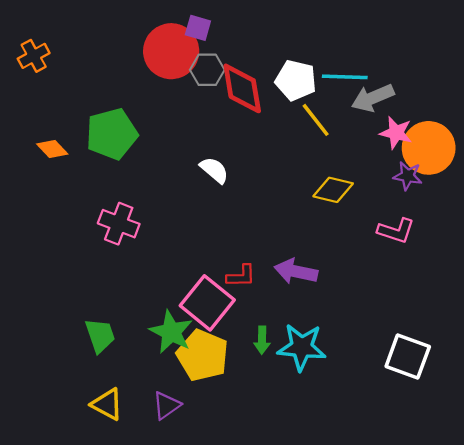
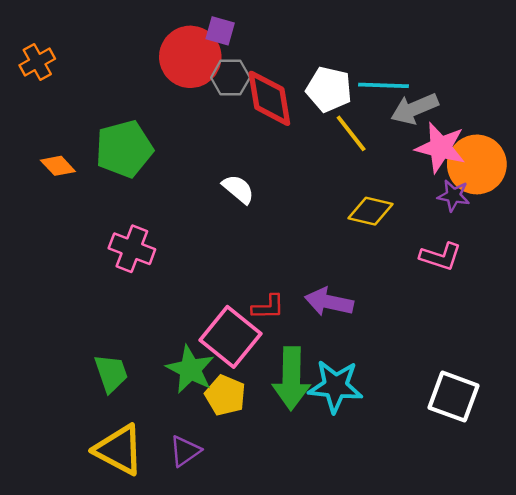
pink star: (396, 133) -> (441, 148), size x1.4
green arrow: (262, 340) -> (291, 378), size x2.0
yellow pentagon: (203, 355) -> (225, 395), size x0.7
yellow triangle: (107, 404) -> (119, 450), size x1.4

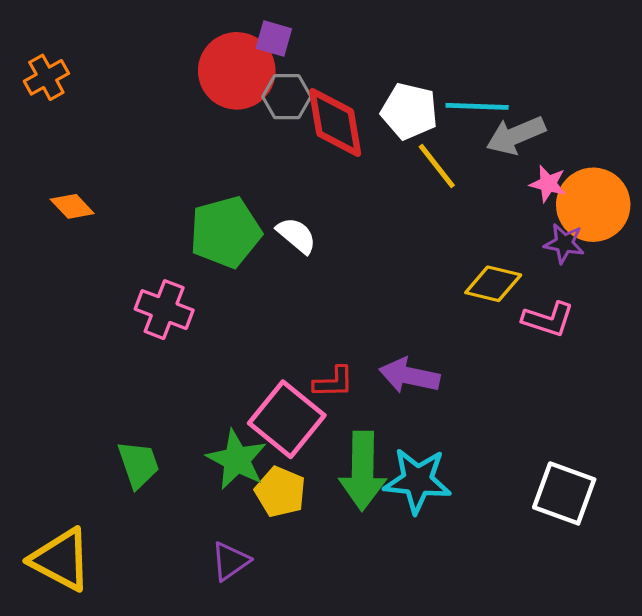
pink star: (441, 148) -> (548, 184), size x0.6
green pentagon: (124, 149) -> (225, 232), moved
yellow diamond: (371, 211) -> (493, 284), moved
yellow triangle: (119, 450) -> (61, 560), moved

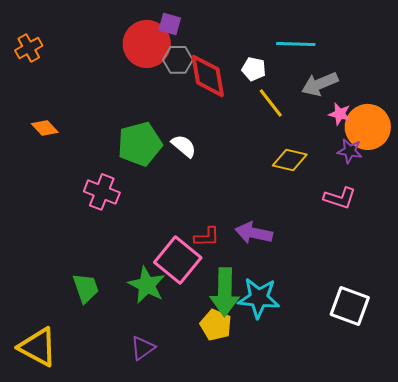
cyan line: (477, 106) -> (296, 44), moved
white pentagon: (409, 111) -> (254, 69), size x0.7
yellow diamond: (493, 284) -> (290, 160), moved
yellow pentagon: (280, 492) -> (216, 325), moved

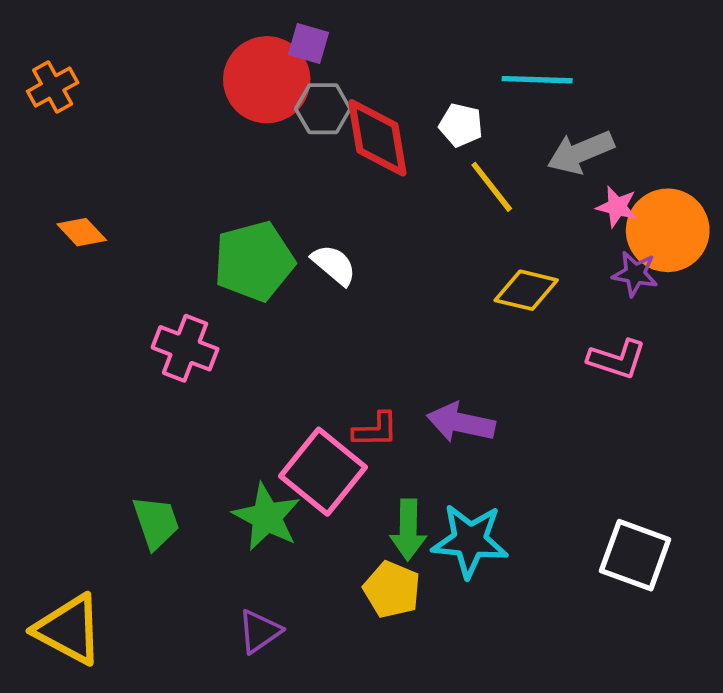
green arrow: (225, 292) -> (408, 530), size x0.7

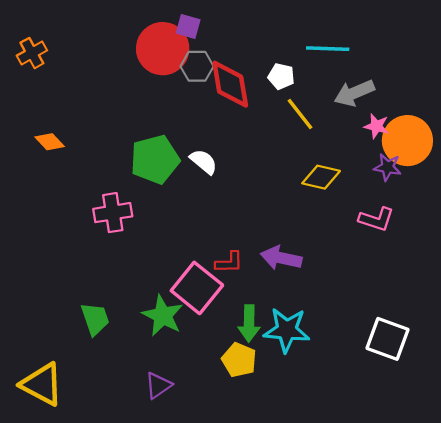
pink cross: (185, 348) -> (113, 213), turned -30

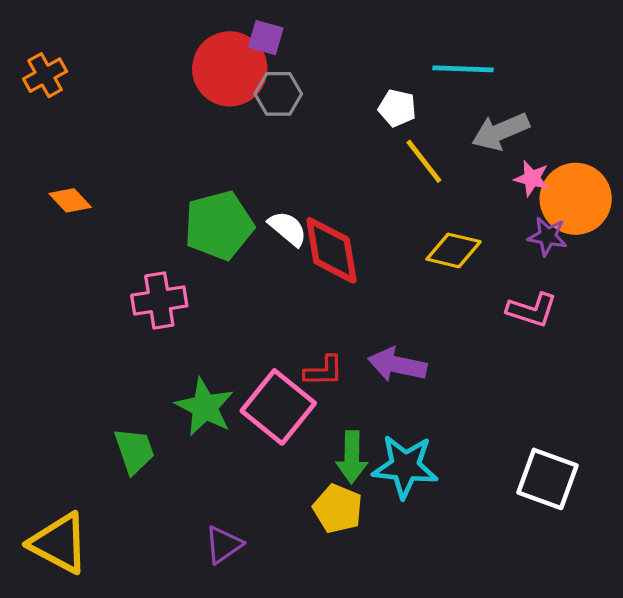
red diamond: (230, 84) -> (331, 250), moved
green star: (163, 316) -> (205, 407), moved

